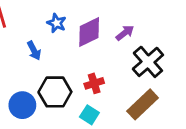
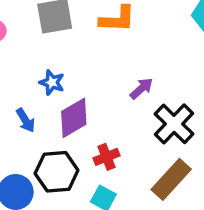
purple diamond: (89, 32) -> (74, 118), moved

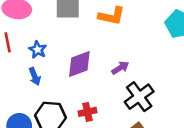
blue star: (52, 82) -> (38, 50), moved
purple diamond: (74, 118) -> (79, 64), moved

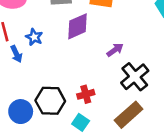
purple diamond: (79, 64) -> (77, 26), moved
blue arrow: (35, 76) -> (16, 54), moved

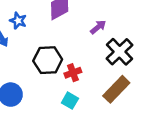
black hexagon: (50, 101) -> (48, 60), moved

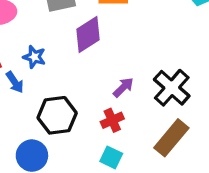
purple arrow: (98, 27) -> (123, 87), moved
black hexagon: (48, 60) -> (57, 115), moved

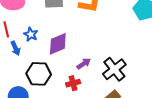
purple diamond: (88, 34) -> (58, 44), moved

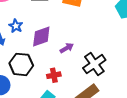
purple arrow: (84, 64) -> (67, 48), moved

